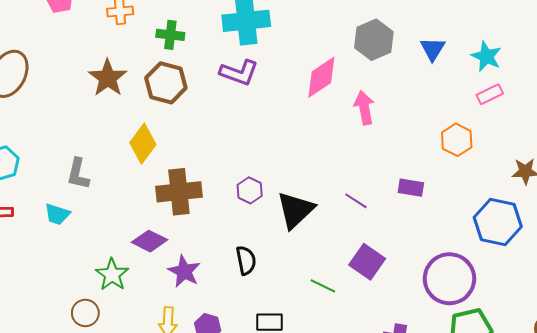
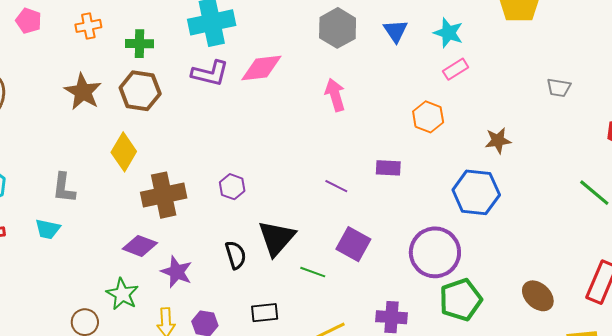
pink diamond: (321, 77) -> (261, 68), moved, turned 33
black triangle: (295, 210) -> (277, 238), moved
green star: (112, 275) -> (122, 294), moved

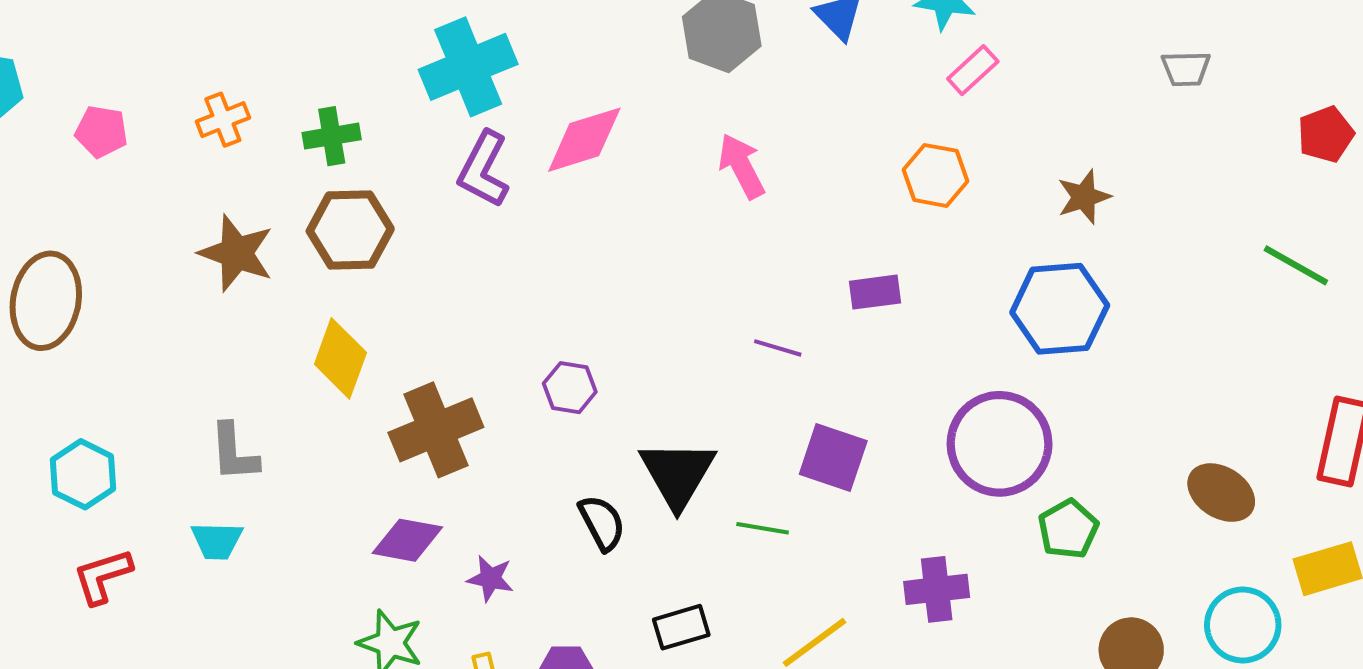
purple L-shape: (210, 73) -> (484, 169), turned 114
purple star: (177, 272) -> (490, 578), size x0.7
green pentagon: (461, 300) -> (1068, 529), size x0.7

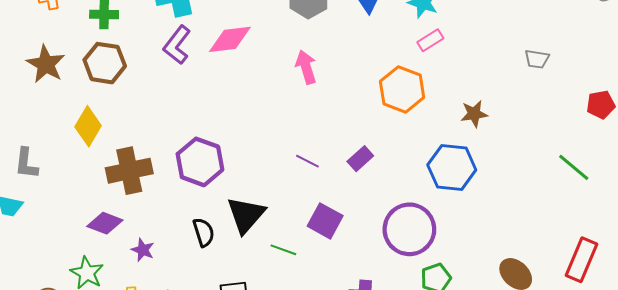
orange hexagon: (935, 175) -> (402, 89), size x1.4
purple rectangle: (875, 292) -> (360, 159), moved, turned -45
purple hexagon: (570, 388) -> (200, 162), size x1.8

